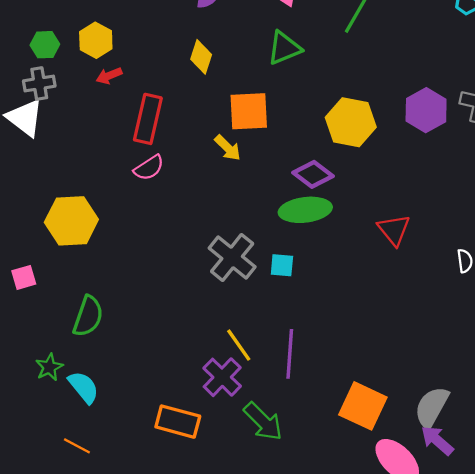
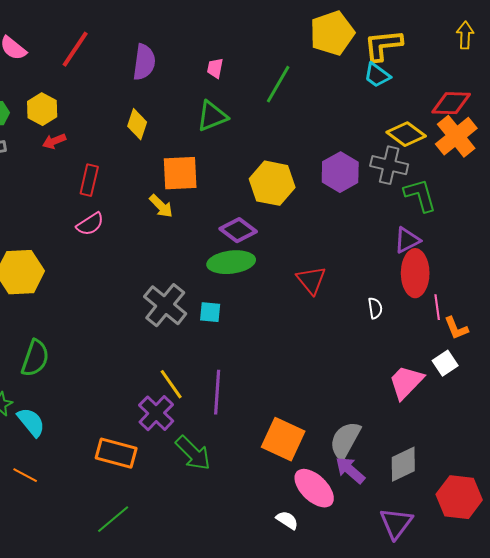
red rectangle: (148, 119) -> (89, 180), size x0.7

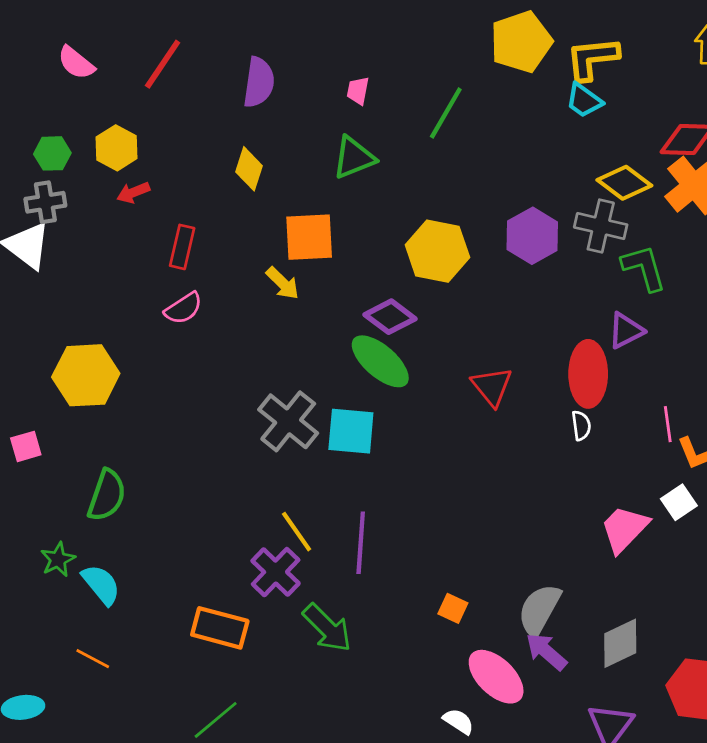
green ellipse: (231, 262) -> (380, 361), turned 48
red ellipse: (415, 273) -> (588, 374), moved
cyan square: (210, 312) -> (351, 431), size x1.6
orange square: (283, 439) -> (453, 608), size x0.5

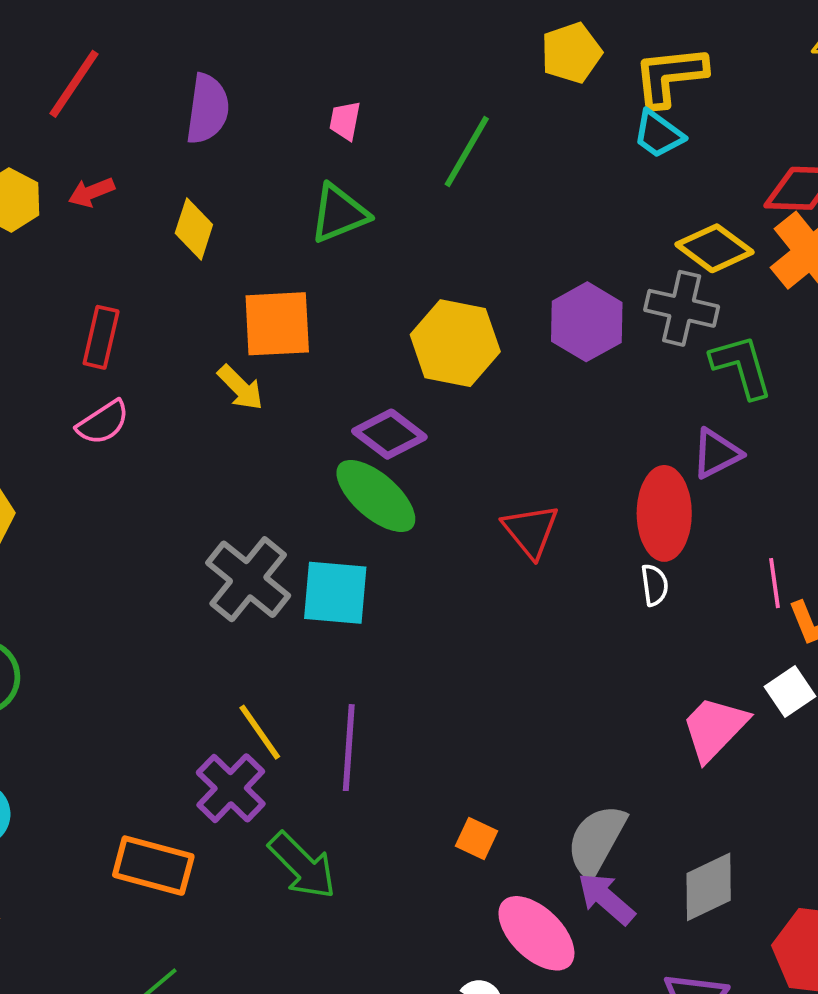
yellow pentagon: (521, 42) -> (571, 53), size x0.7
red arrow: (133, 193) -> (91, 192), moved

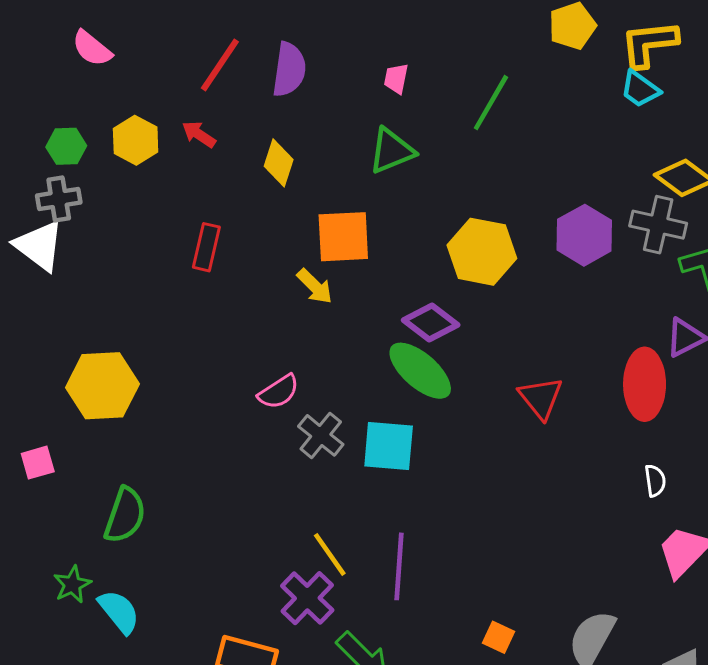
red line: (74, 84) -> (220, 65), moved
red arrow: (91, 192) -> (199, 134), turned 56
pink semicircle: (103, 422) -> (279, 392), moved
gray cross: (248, 579) -> (321, 435), size x0.7
white semicircle: (655, 585) -> (655, 481), moved

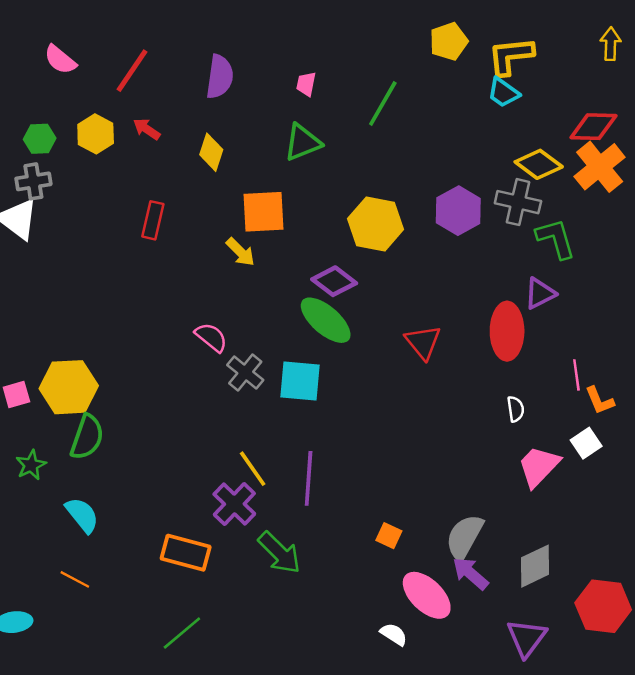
red line: (220, 65) -> (132, 71), moved
yellow hexagon: (102, 386) -> (69, 387), moved
pink semicircle: (279, 392) -> (211, 337), turned -108
green star: (72, 585) -> (31, 465), moved

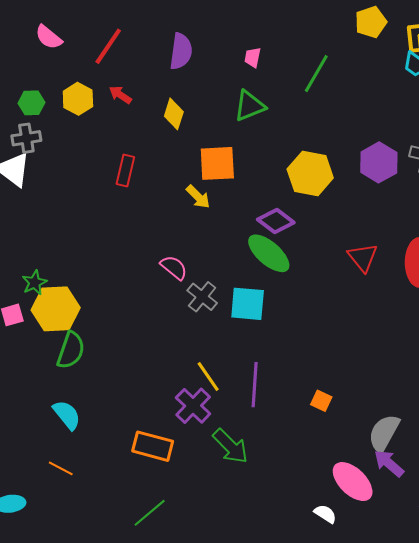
red triangle: (423, 342) -> (363, 257), moved
green star: (31, 465) -> (34, 283), moved
orange square: (389, 536) -> (321, 401), moved

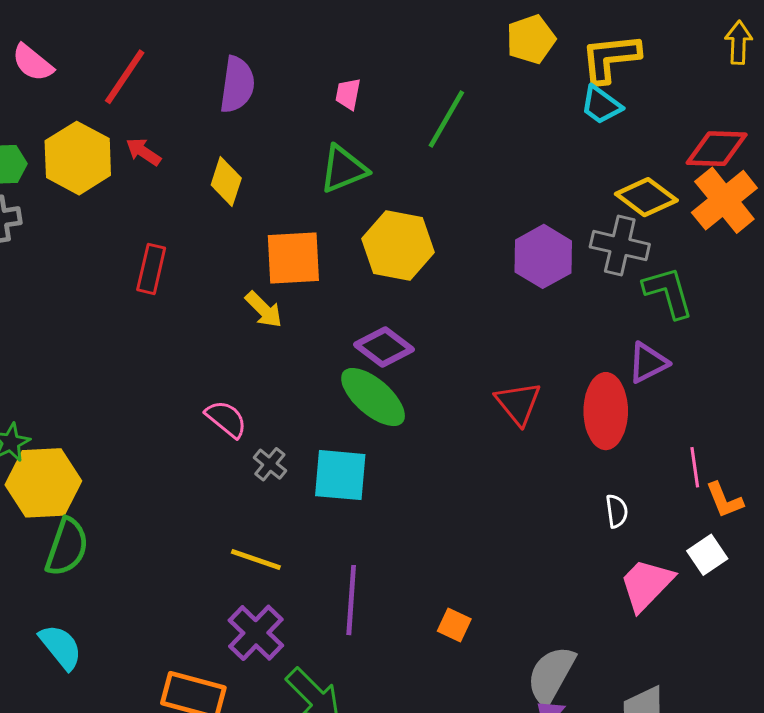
yellow hexagon: (78, 99) -> (78, 158), size x1.4
yellow hexagon: (310, 174) -> (398, 246), moved
gray cross: (202, 297) -> (270, 464), size x0.7
yellow line: (208, 377) -> (256, 559), moved, turned -36

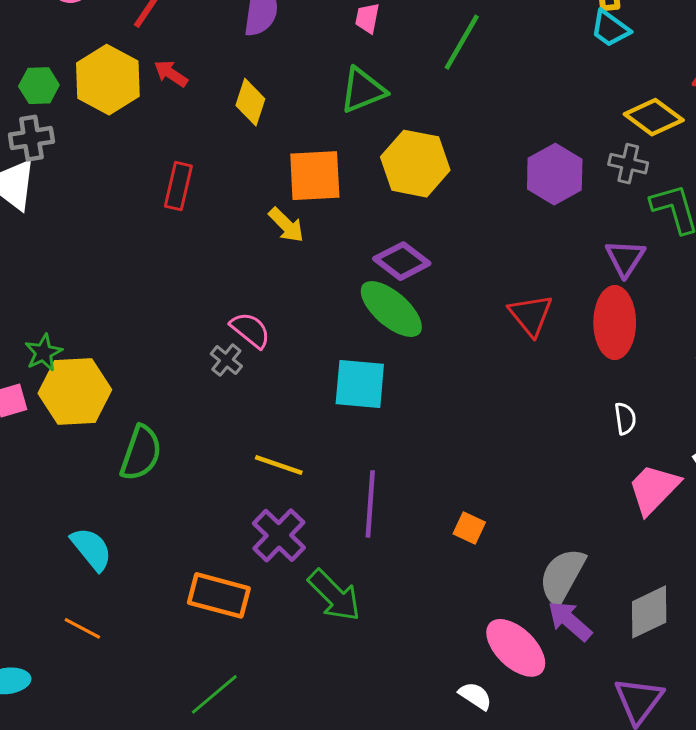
gray cross: (620, 246) -> (628, 164), size x0.7
purple triangle: (648, 363) -> (625, 258), moved, turned -30
gray cross: (270, 464) -> (226, 360), moved
green semicircle: (67, 547) -> (141, 453), moved

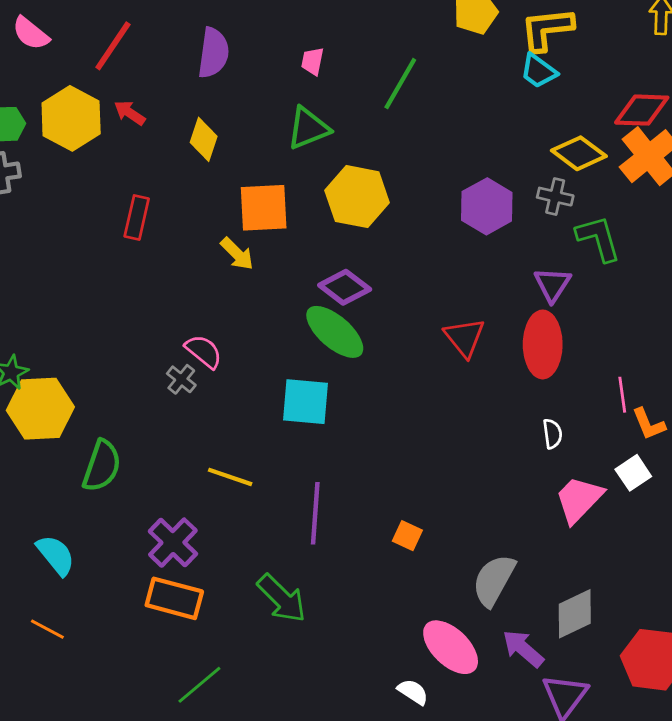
purple cross: (279, 535) -> (173, 543), moved
purple arrow: (570, 621) -> (523, 649), moved
green line: (214, 694) -> (199, 685), moved

